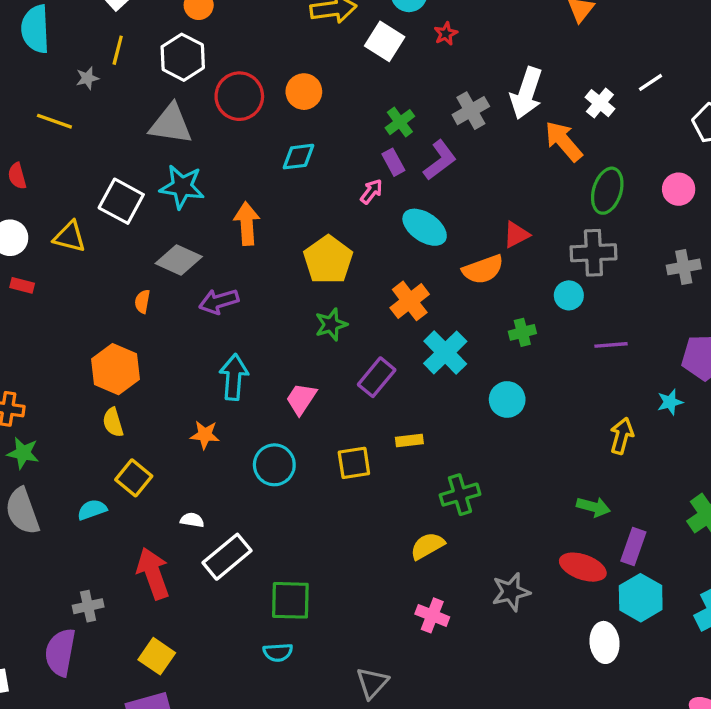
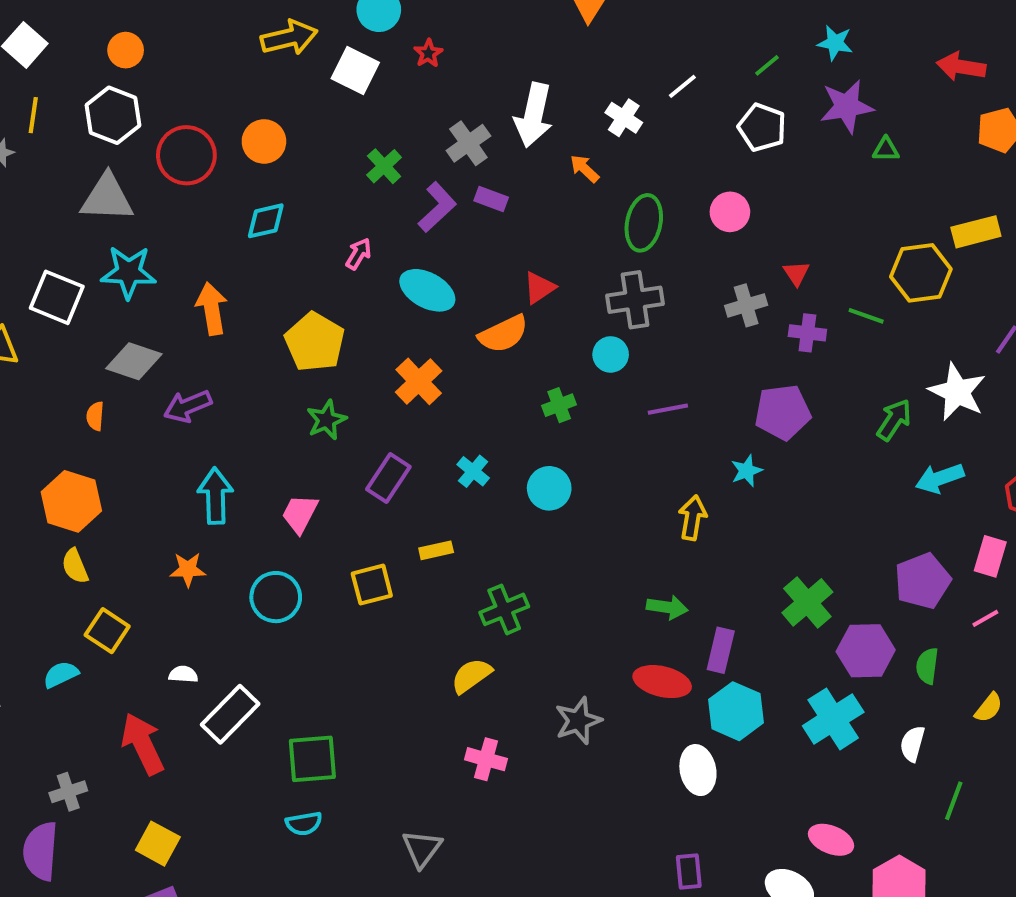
orange arrow: (563, 141) -> (585, 169), size x0.6
purple rectangle: (393, 162) -> (491, 199), moved, turned -35
cyan cross: (445, 352) -> (473, 471), moved, size x0.6

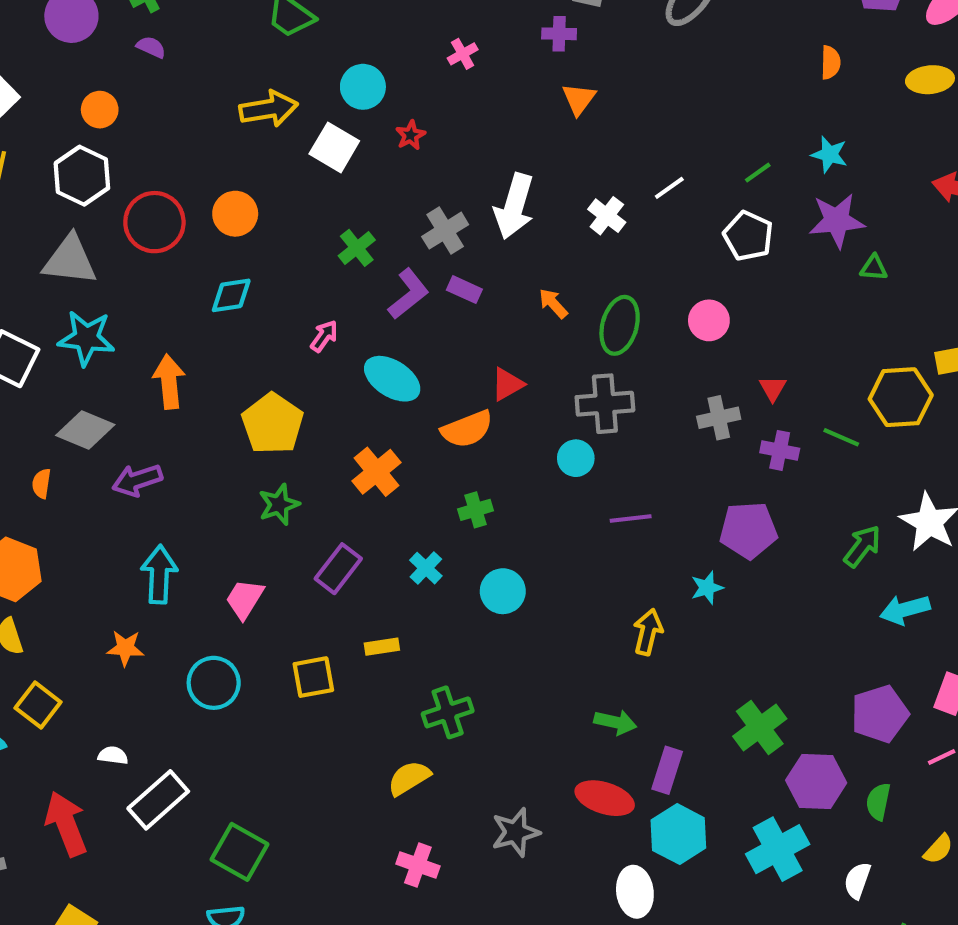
orange arrow: (585, 169) -> (553, 303), moved
green cross: (559, 405) -> (476, 510), moved
green square: (312, 759) -> (239, 852), turned 30

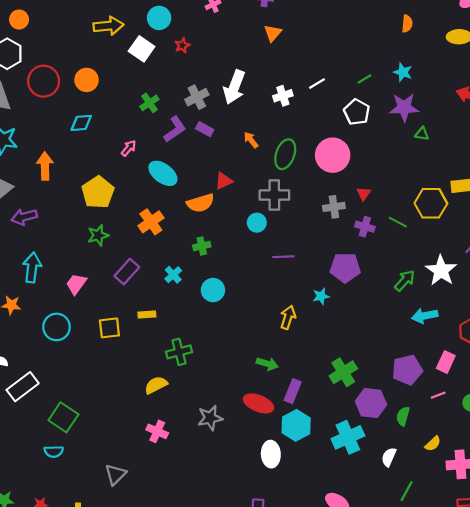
white cross: (607, 216) -> (283, 96), turned 30
pink circle: (709, 320) -> (333, 155), size x1.6

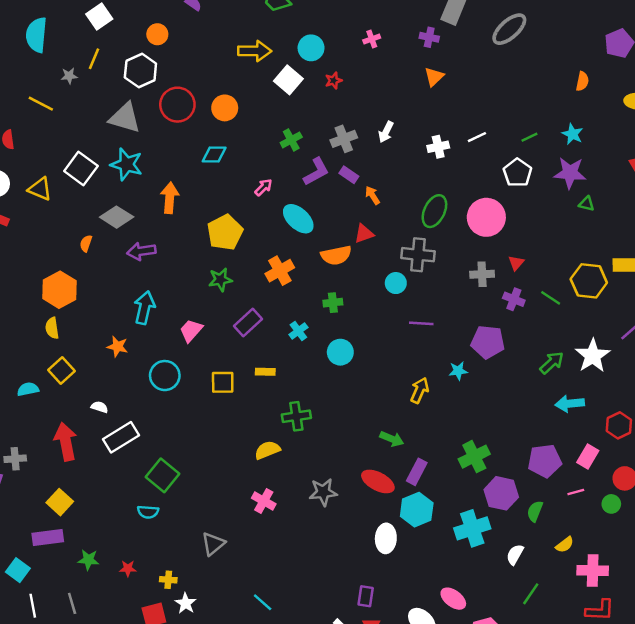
white arrow: (234, 87) -> (386, 132), size x0.6
orange arrow: (251, 140) -> (372, 195), moved

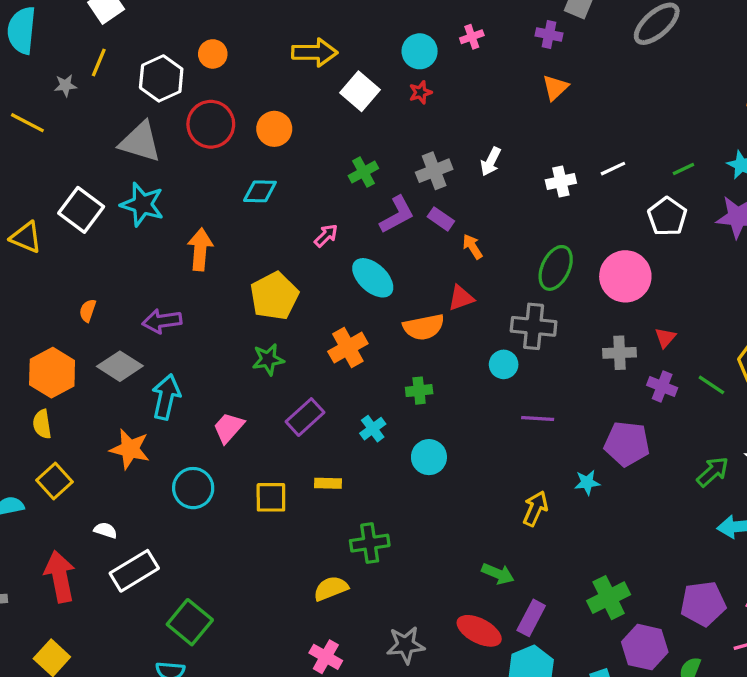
orange circle: (157, 34) -> (213, 54), moved
cyan circle: (311, 48) -> (420, 51), moved
gray diamond: (117, 217) -> (120, 366), moved
orange star: (117, 347) -> (130, 449), size x1.4

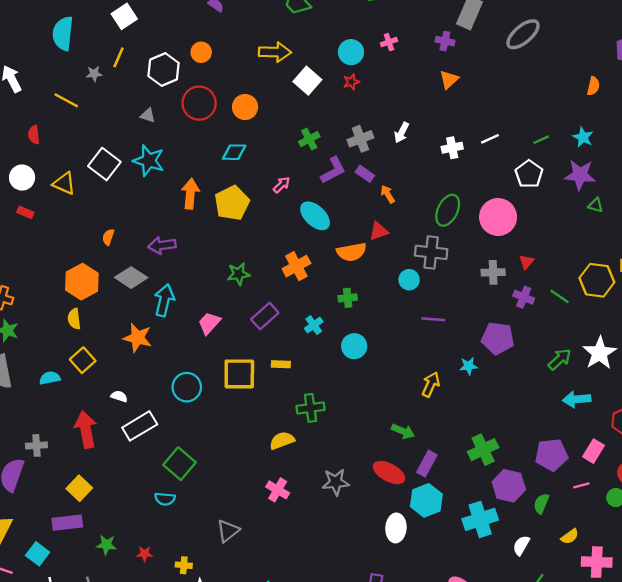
gray triangle: (140, 142) -> (148, 115), size x0.5
yellow pentagon: (274, 296) -> (232, 203), moved
cyan circle: (193, 488) -> (187, 387), moved
yellow square: (271, 497) -> (239, 374), size x1.4

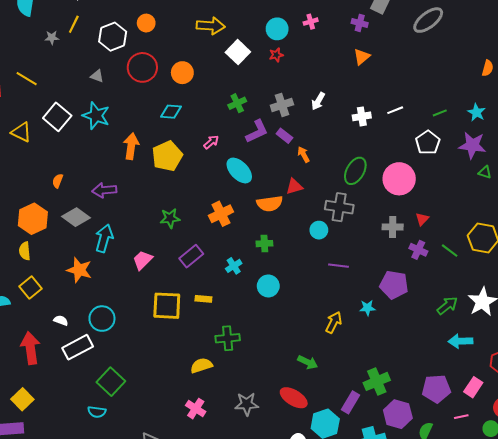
yellow line: (66, 100) -> (27, 79), moved
cyan circle: (187, 387) -> (102, 319), moved
purple rectangle: (427, 464) -> (350, 402), moved

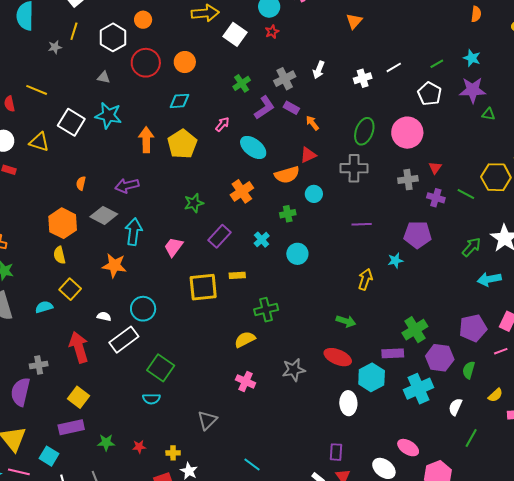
cyan circle: (319, 230) -> (314, 194), moved
purple rectangle: (350, 402) -> (393, 353), turned 65

